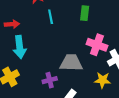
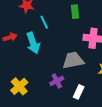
cyan arrow: (20, 47) -> (33, 43), moved

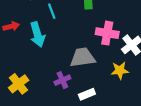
white rectangle: (79, 92) -> (87, 94), turned 40

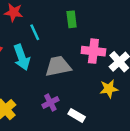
gray trapezoid: (83, 57) -> (58, 66), moved
white rectangle: (87, 94) -> (77, 115), turned 56

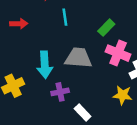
green rectangle: (72, 19) -> (106, 28), moved, turned 35
cyan arrow: (22, 57) -> (45, 65), moved

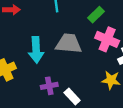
purple cross: (60, 92) -> (49, 86), moved

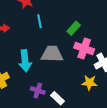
purple cross: (49, 86) -> (38, 90), turned 32

